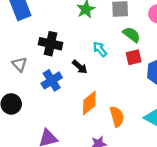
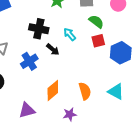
black cross: (50, 44) -> (39, 29), moved
orange diamond: (89, 103) -> (53, 90), moved

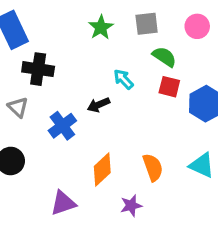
black cross: (39, 29) -> (38, 69), moved
red square: (98, 41) -> (169, 87), turned 32
black arrow: (53, 49) -> (98, 105), turned 120

